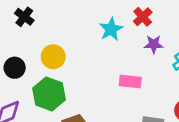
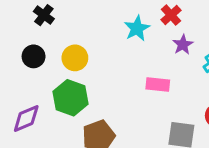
purple star: (154, 44) -> (183, 45), turned -30
black circle: (15, 68) -> (34, 56), moved

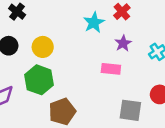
purple star: (183, 45) -> (123, 43), moved

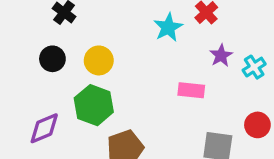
purple star: (123, 43) -> (221, 55), moved

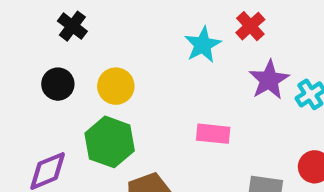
purple star: (221, 55) -> (269, 80), size x1.4
pink rectangle: (191, 90) -> (213, 134), moved

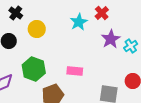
yellow circle: (116, 86) -> (37, 29), moved
pink rectangle: (213, 134) -> (75, 71), moved

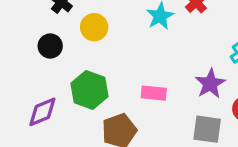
purple star: (111, 39) -> (210, 84), moved

